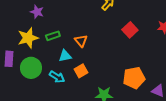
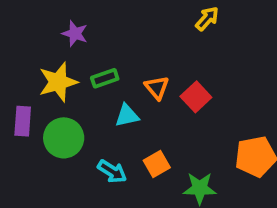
red square: (130, 30) -> (196, 97), moved
orange square: (81, 71) -> (157, 164), moved
cyan arrow: (57, 77) -> (112, 171), moved

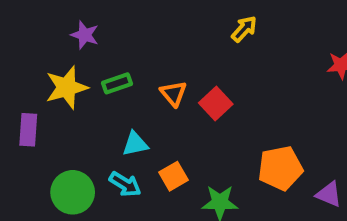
yellow arrow: (207, 19) -> (244, 29), moved
cyan triangle: (127, 116) -> (135, 144), moved
green circle: (64, 138) -> (73, 192), moved

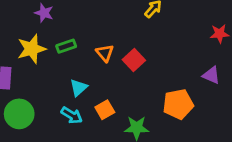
cyan triangle: (135, 144) -> (79, 88), turned -30
green circle: (73, 192) -> (19, 114), moved
purple triangle: (329, 194) -> (211, 75), moved

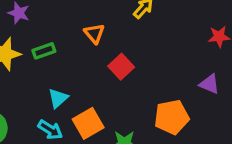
orange triangle: (105, 53) -> (94, 33), moved
orange square: (105, 110) -> (88, 123), size x1.4

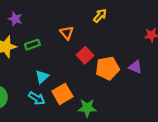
purple triangle: (210, 84) -> (135, 67), moved
orange pentagon: (172, 117) -> (107, 68), moved

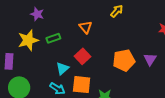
red square: (85, 55) -> (83, 56), moved
purple triangle: (135, 67) -> (150, 59), turned 40
orange square: (62, 94) -> (82, 85), turned 36

